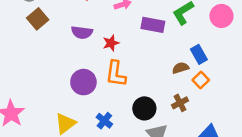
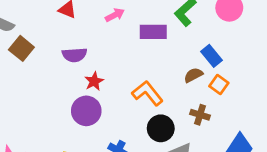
red star: (111, 43) -> (94, 81), moved
orange L-shape: (116, 74) -> (147, 93), moved, turned 144
brown cross: (180, 103) -> (200, 115), turned -35

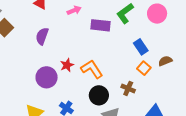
purple semicircle: (74, 55) -> (42, 36), turned 108
brown semicircle: (193, 75) -> (165, 61), moved
red star: (94, 81) -> (67, 65), moved

